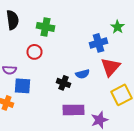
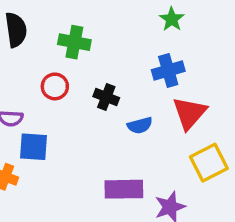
green star: (118, 27) -> (172, 19), moved
black cross: (64, 83) -> (106, 97), moved

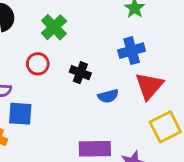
green cross: (74, 42) -> (54, 27), turned 35

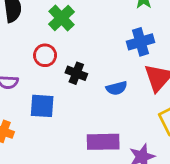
black cross: (80, 73) -> (76, 73), moved
blue square: (20, 114) -> (42, 106), moved

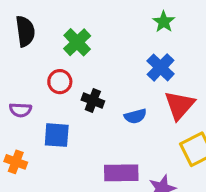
blue cross: (140, 42) -> (161, 67), turned -30

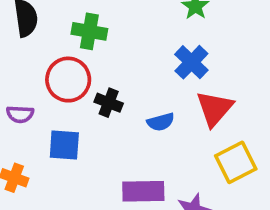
green cross: (77, 42) -> (89, 31), turned -36
red circle: (60, 82) -> (68, 80), size x1.5

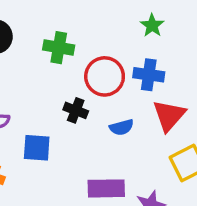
blue cross: (191, 62) -> (149, 75), turned -36
red circle: (68, 80) -> (105, 76), moved

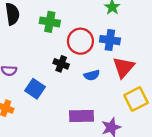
blue square: (37, 148) -> (35, 89), turned 30

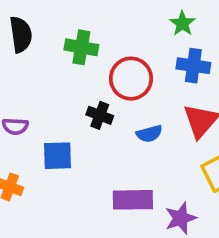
blue cross: (110, 40) -> (193, 66), moved
blue square: (35, 89) -> (57, 156), turned -36

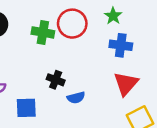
red circle: (131, 79) -> (72, 24), moved
blue semicircle: (149, 134) -> (76, 98), moved

